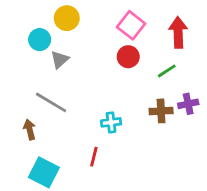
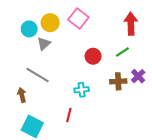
yellow circle: (67, 18) -> (50, 23), moved
pink square: (131, 25) -> (78, 18), moved
red circle: (128, 57) -> (93, 56), moved
purple cross: (188, 104) -> (138, 76), turned -32

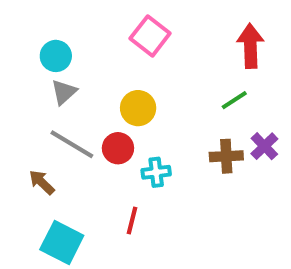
yellow circle: (50, 23) -> (138, 108), moved
gray triangle: (44, 44) -> (64, 92), moved
red circle: (93, 56) -> (118, 148), moved
brown arrow: (22, 95) -> (42, 182), turned -32

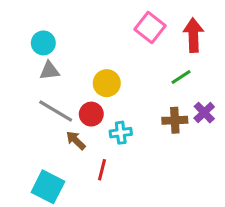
pink square: (150, 36) -> (150, 27), moved
gray triangle: (64, 92) -> (50, 71), turned 35
brown arrow: (42, 182) -> (76, 140), moved

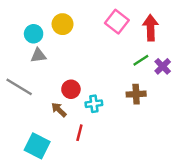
yellow circle: (107, 83) -> (63, 24), moved
gray line: (56, 111) -> (19, 87), moved
purple cross: (204, 113) -> (163, 66), moved

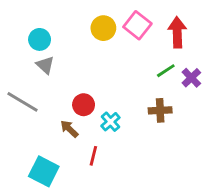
yellow circle: (63, 24) -> (103, 28), moved
gray triangle: (38, 55) -> (45, 65), turned 49
cyan cross: (94, 104) -> (110, 122), turned -35

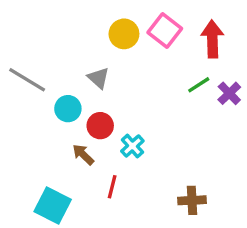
cyan circle: (40, 39) -> (68, 109), moved
gray triangle: (45, 65) -> (98, 78), moved
gray line: (23, 102) -> (27, 80), moved
brown cross: (160, 110) -> (192, 200), moved

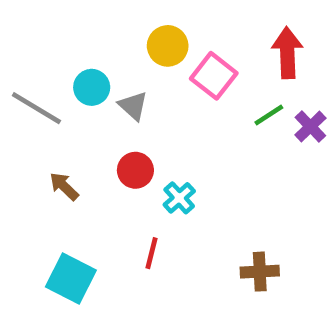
pink square: (165, 30) -> (214, 76), moved
cyan circle: (68, 109) -> (92, 87), moved
brown arrow: (83, 154) -> (64, 186), moved

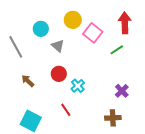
cyan circle: (92, 87) -> (41, 29), moved
gray line: (36, 108) -> (16, 47), turned 30
purple cross: (310, 126) -> (122, 91), moved
red line: (152, 253) -> (66, 110), turned -48

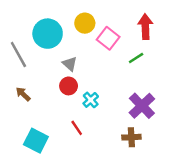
cyan circle: (41, 29) -> (48, 34), size x1.6
gray triangle: (58, 46) -> (70, 64), moved
brown arrow: (28, 81) -> (23, 94), moved
purple cross: (122, 91) -> (142, 106), size x1.6

